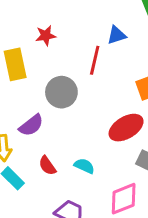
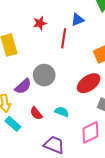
red star: (46, 36) -> (40, 23), moved
gray circle: (61, 92) -> (44, 75), moved

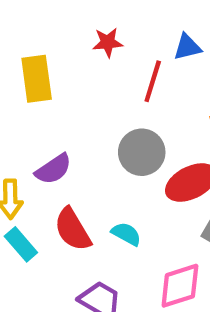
gray circle: (44, 75) -> (142, 152), moved
red semicircle: (36, 113) -> (73, 229), size x1.5

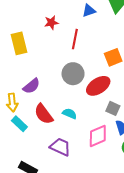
blue triangle: (187, 47) -> (89, 11), moved

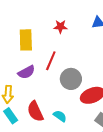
red line: (75, 39) -> (51, 61), moved
purple semicircle: (31, 86) -> (26, 72), moved

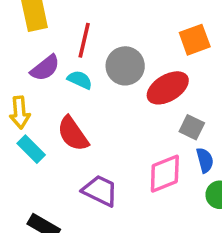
cyan semicircle: (60, 116) -> (80, 80), moved

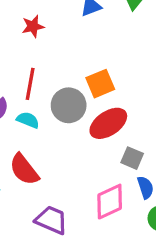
orange square: (195, 40) -> (100, 84), moved

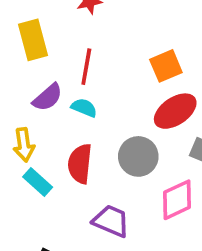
gray circle: (69, 105) -> (138, 156), moved
red semicircle: (24, 169) -> (80, 164), turned 44

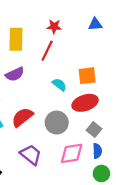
red line: (86, 67) -> (47, 51), moved
cyan semicircle: (84, 108) -> (59, 85), moved
red semicircle: (80, 164) -> (22, 117), turned 30

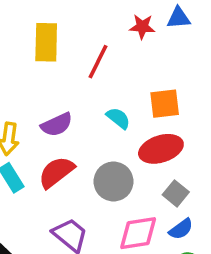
red star: (54, 27) -> (142, 27), moved
purple semicircle: (15, 74) -> (57, 125), moved
blue semicircle: (97, 151) -> (181, 229), turned 56

